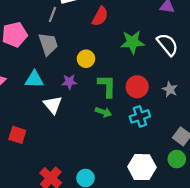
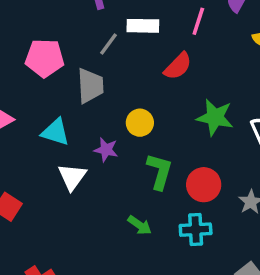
green arrow: (103, 112) -> (140, 225), moved

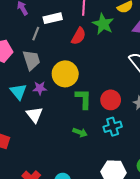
green star: (215, 117) -> (103, 24), moved, turned 30
yellow circle: (140, 123) -> (65, 74), size x1.6
cyan triangle: (55, 132) -> (18, 92), turned 48
purple star: (106, 150) -> (40, 88), moved

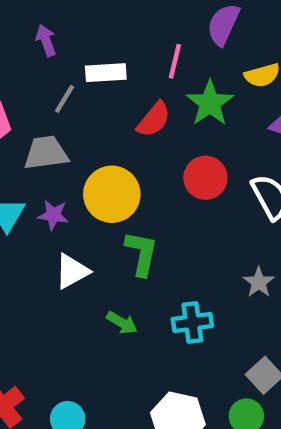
gray trapezoid: (31, 60) -> (46, 153), turned -90
red circle: (111, 100) -> (205, 178), moved
white triangle: (34, 115) -> (72, 271), moved, turned 30

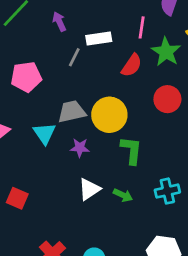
gray trapezoid: (46, 153) -> (72, 112), moved
purple star: (53, 215) -> (80, 148), moved
white triangle: (72, 271) -> (89, 189), moved

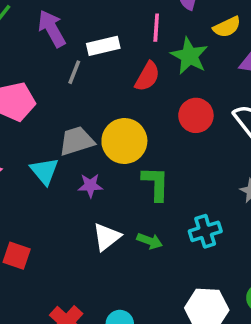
purple arrow: (59, 22) -> (52, 29), size x1.5

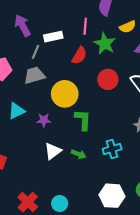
gray trapezoid: (77, 141) -> (34, 75), moved
cyan triangle: (44, 171) -> (16, 111), turned 42

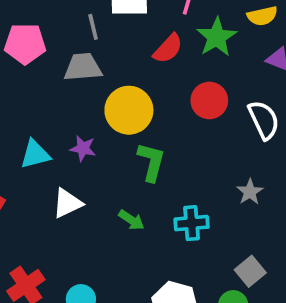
gray line: (36, 52) -> (93, 27), turned -48
cyan triangle: (16, 111) -> (35, 154), moved
white triangle: (53, 151) -> (67, 203), moved

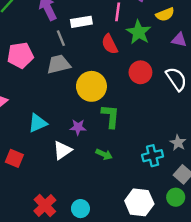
red semicircle: (168, 49) -> (110, 44), turned 120
purple star: (83, 148) -> (78, 127), moved
gray star: (250, 192) -> (178, 143), moved
cyan cross: (192, 223) -> (153, 156), moved

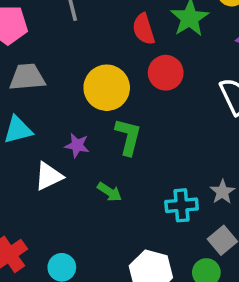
gray trapezoid: (59, 64) -> (27, 77), moved
red circle: (140, 72) -> (166, 73), moved

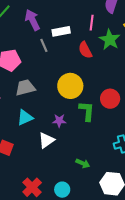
red circle: (166, 73) -> (110, 99), moved
green arrow: (110, 192) -> (83, 163), moved

